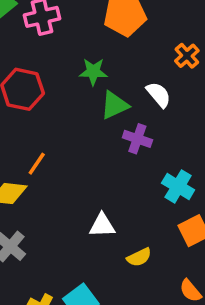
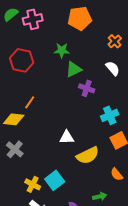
white semicircle: (159, 95) -> (113, 68), moved
cyan cross: (178, 186) -> (110, 115), turned 36
yellow semicircle: (139, 257) -> (88, 155), size x1.6

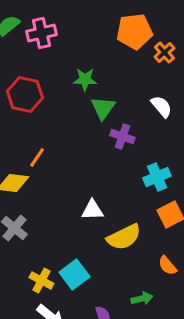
orange pentagon: (80, 18) -> (134, 31), moved
orange cross: (115, 41) -> (164, 52), moved
green triangle: (74, 69) -> (103, 108), turned -30

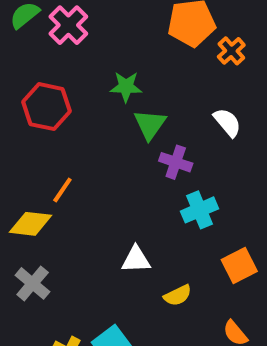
pink cross: (41, 33) -> (68, 25), turned -32
cyan cross: (157, 177) -> (200, 210), moved
yellow semicircle: (124, 237) -> (178, 295), size x0.6

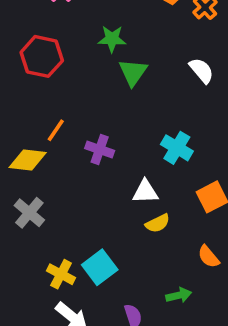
purple cross: (176, 162) -> (100, 150), moved
cyan cross: (200, 210) -> (177, 148), turned -36
white triangle: (136, 260) -> (145, 192), moved

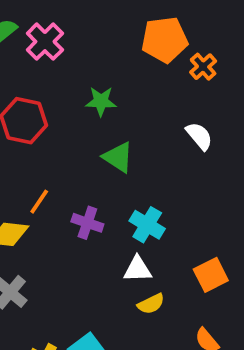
green triangle: (133, 72) -> (118, 157), moved, turned -32
cyan cross: (177, 148) -> (147, 225), moved

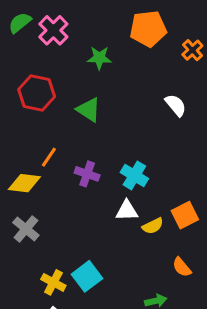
orange cross: (203, 67) -> (192, 50), moved
green star: (101, 101) -> (99, 58), moved
green triangle: (118, 157) -> (89, 110), moved
yellow semicircle: (151, 304) -> (153, 226), moved

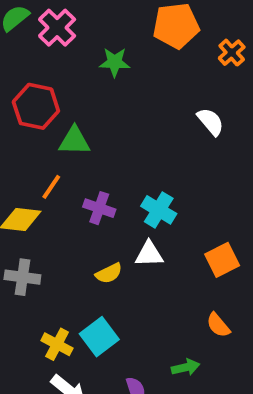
green triangle: (89, 110) -> (74, 141), moved, turned -32
yellow semicircle: (153, 226) -> (109, 273), moved
gray cross: (26, 229) -> (22, 277), turned -32

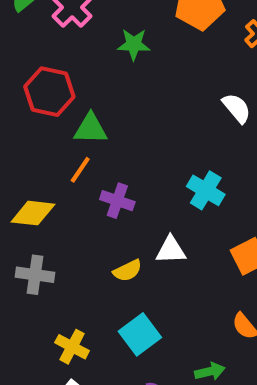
orange line: (51, 187) -> (80, 170), moved
cyan cross: (159, 210) -> (206, 190), moved
cyan square: (99, 337) -> (140, 334), moved

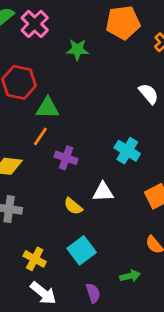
yellow semicircle: (128, 271) -> (73, 206), turned 66

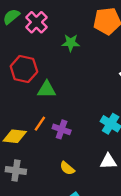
orange line: (40, 136) -> (40, 124), moved
white triangle: (103, 192) -> (108, 161), moved

